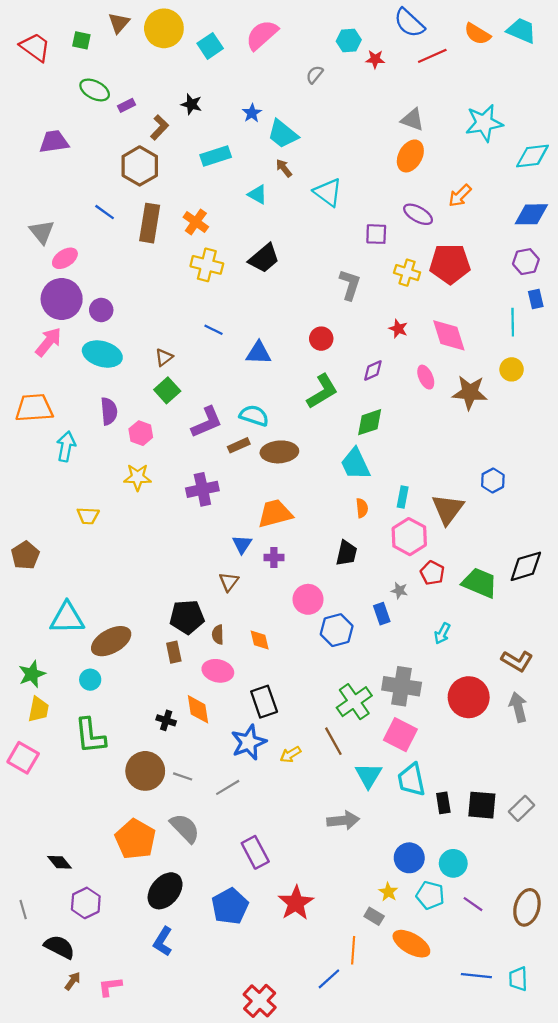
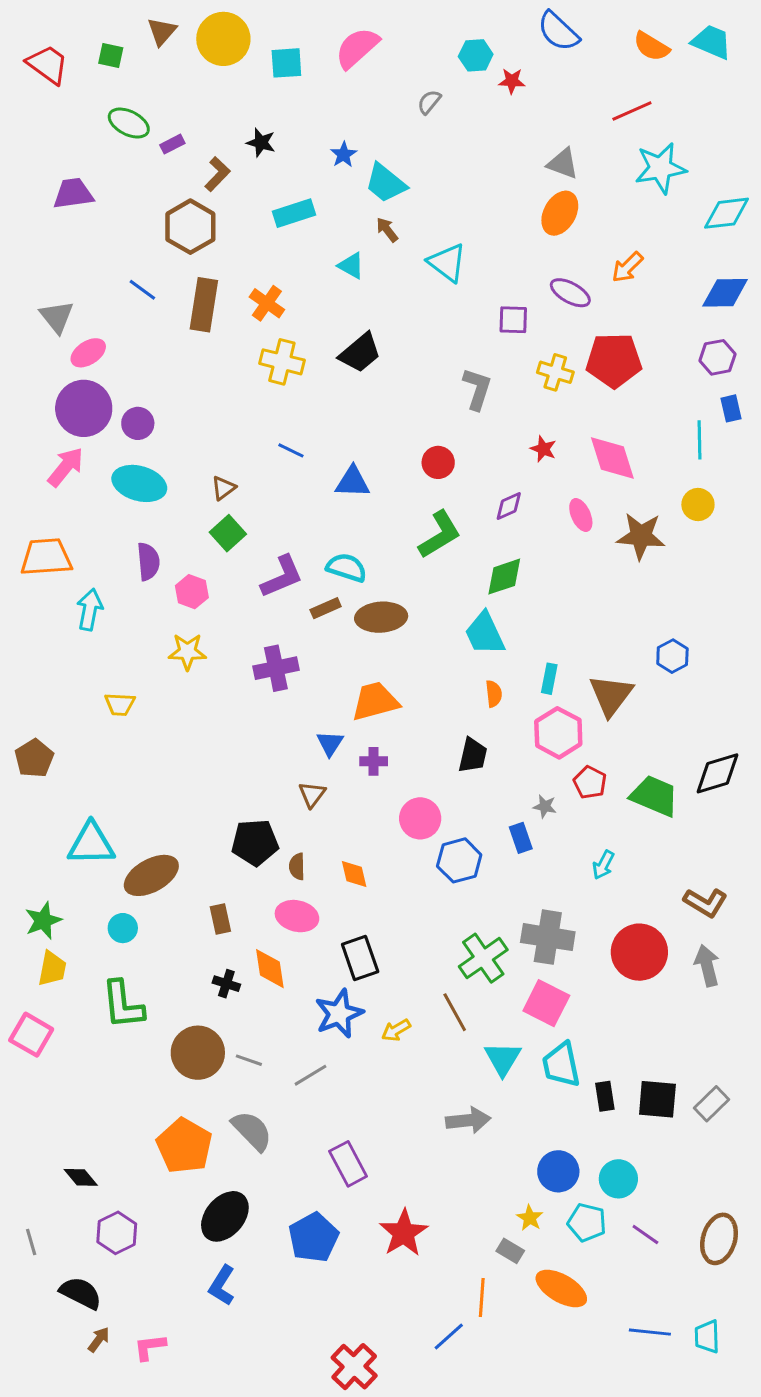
cyan square: (210, 46) -> (286, 63), turned 30
red line: (432, 56) -> (632, 111), moved
brown rectangle: (174, 652) -> (220, 919), moved

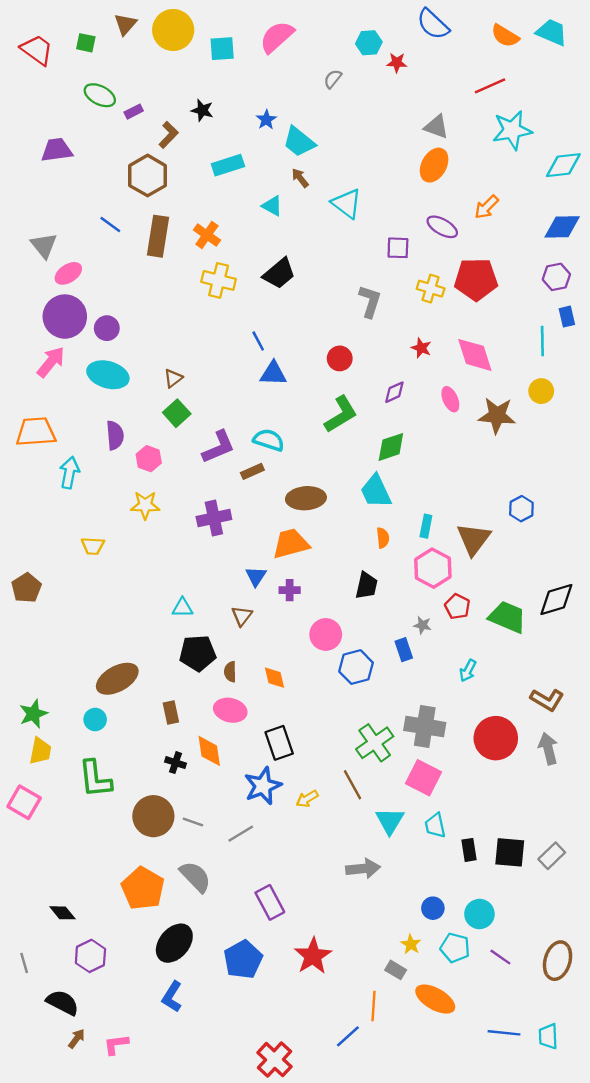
blue line: (291, 450) -> (258, 341), moved, turned 36
brown ellipse: (381, 617) -> (306, 498), moved
cyan triangle: (91, 844) -> (182, 608), moved, size x0.6
cyan trapezoid: (561, 1065) -> (435, 825), size x0.7
blue circle: (558, 1171) -> (433, 908), size x0.7

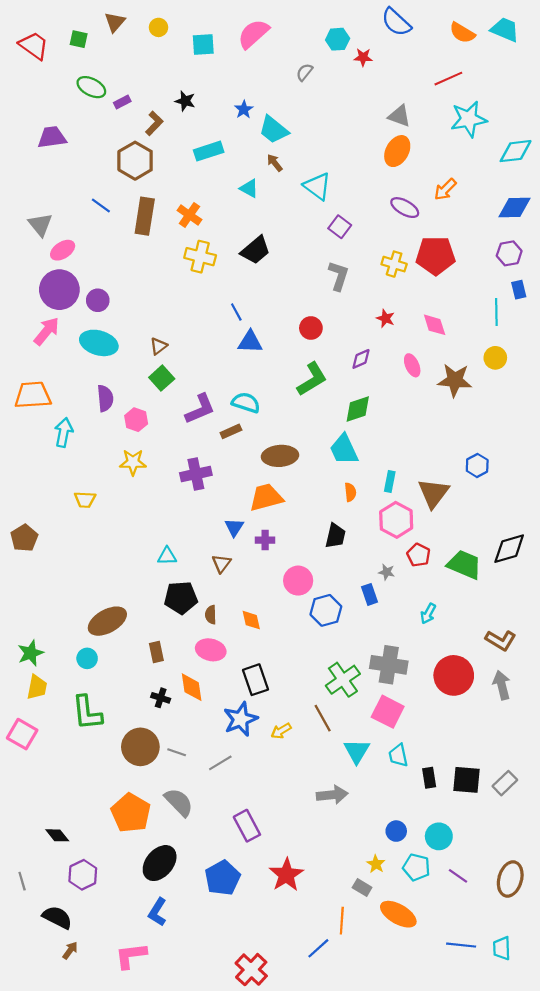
yellow circle: (173, 30) -> (159, 27), size x0.5
purple square: (398, 248) -> (340, 227), moved, turned 35
pink diamond: (475, 355) -> (435, 325), size x0.7
pink L-shape: (116, 1044) -> (131, 956), moved, size x1.4

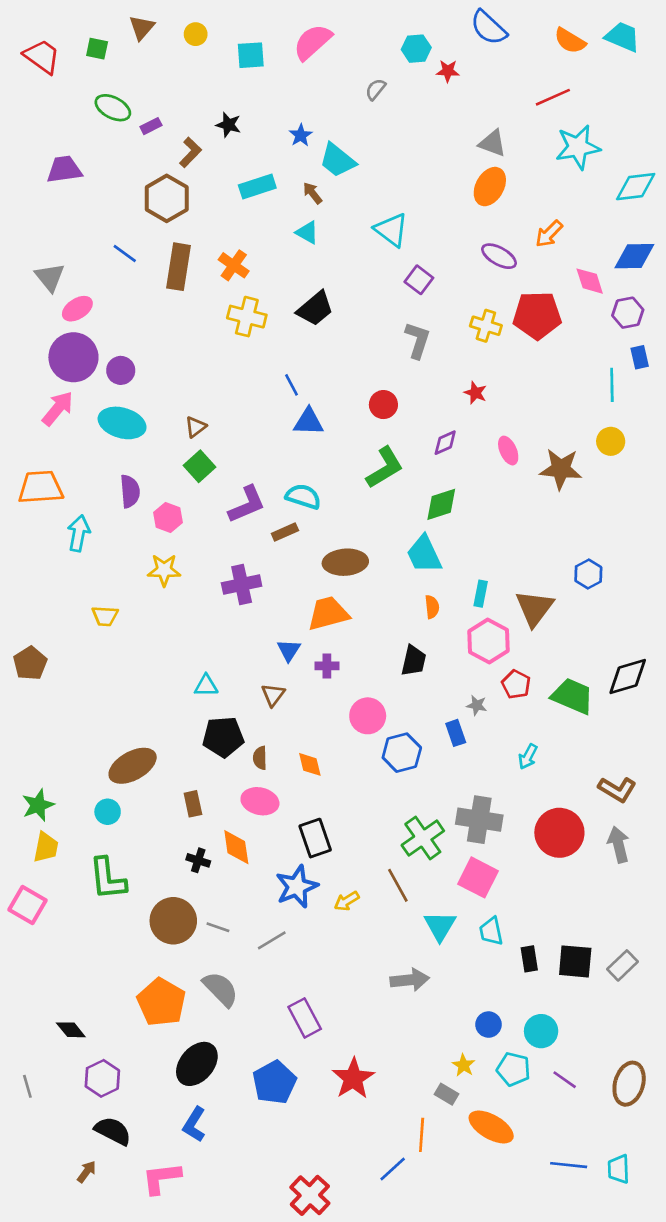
brown arrow: (275, 163) -> (312, 193), moved
pink diamond: (435, 325) -> (590, 281), moved
black semicircle: (57, 917) -> (113, 1131), moved

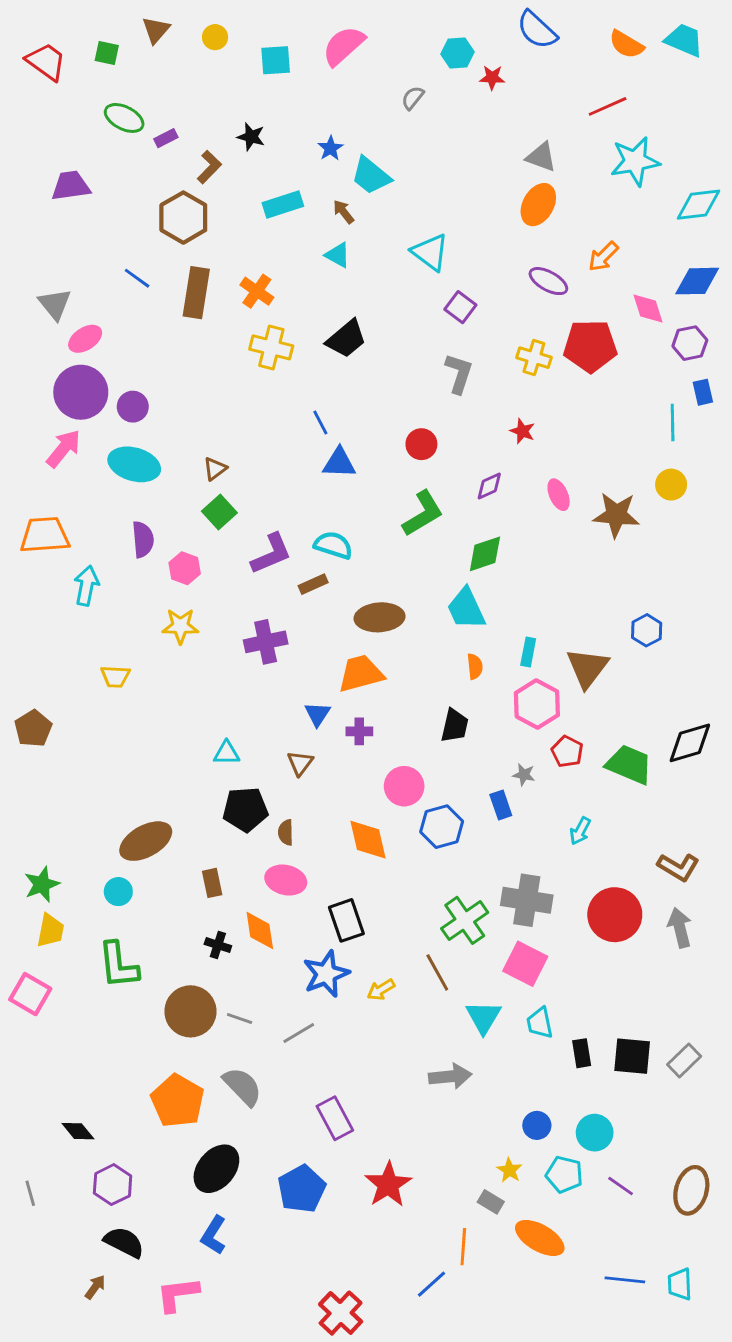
orange diamond: (310, 764) -> (368, 840), moved, size x1.5

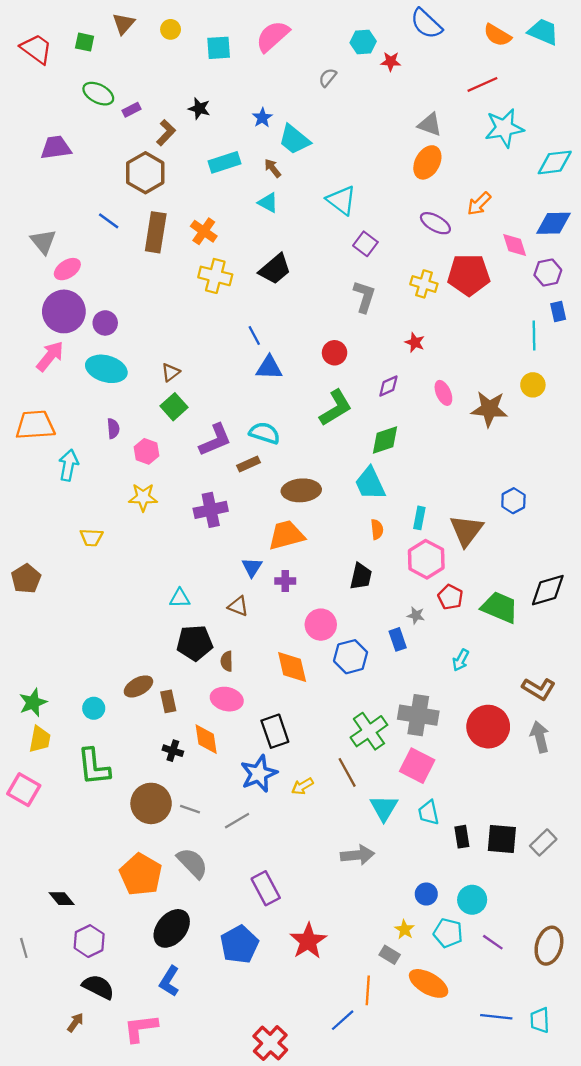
purple semicircle: (143, 539) -> (113, 428), size x0.7
brown triangle: (300, 763) -> (238, 606), turned -45
brown ellipse: (146, 841) -> (138, 686), moved, size x0.7

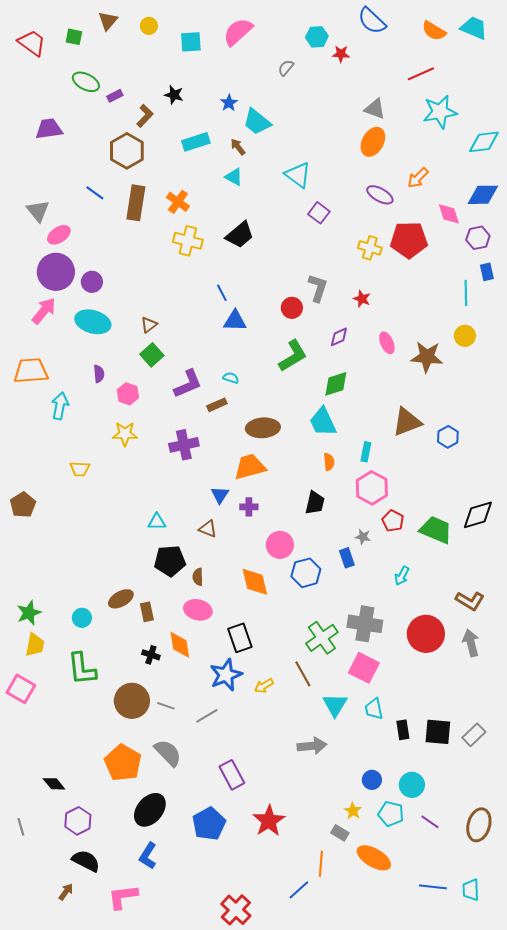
gray L-shape: (364, 297) -> (318, 288), moved
cyan semicircle: (265, 433) -> (231, 378), size x0.6
brown triangle: (466, 531) -> (407, 422), moved, turned 32

